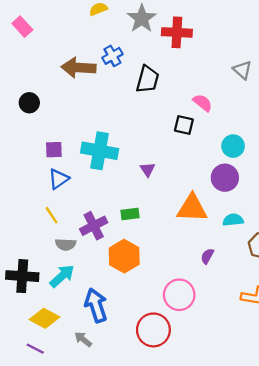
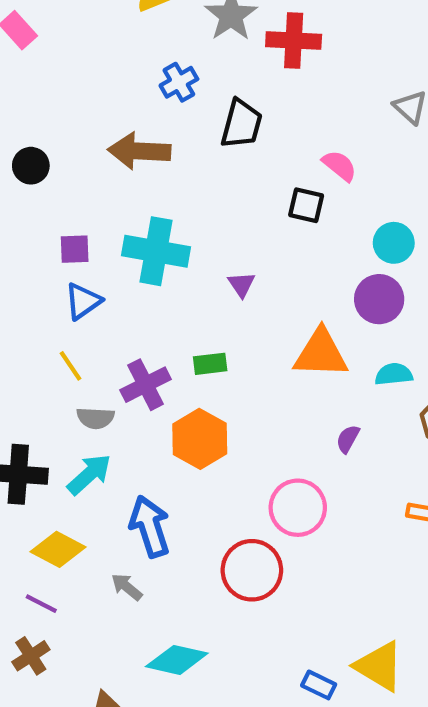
brown arrow: (78, 68) -> (139, 151), moved

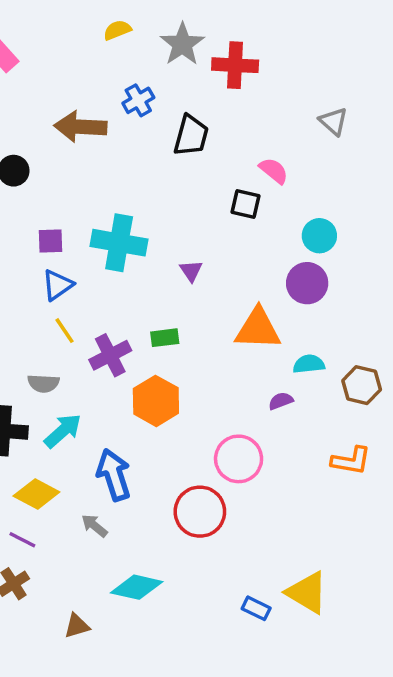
brown arrow: (139, 151) -> (80, 127), moved
yellow line: (70, 366) -> (65, 331), moved
cyan semicircle: (394, 374) -> (309, 364), moved
gray semicircle: (95, 418) -> (43, 383), moved
purple semicircle: (348, 439) -> (281, 401), turned 40

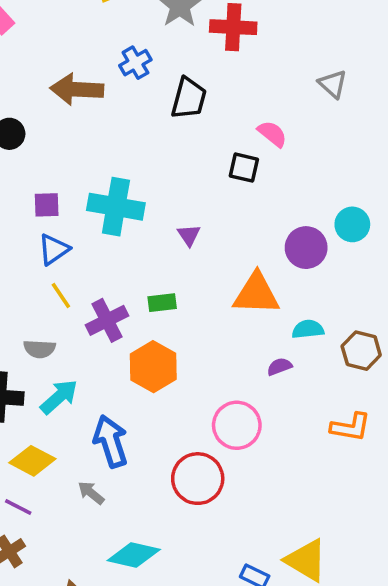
cyan circle: (319, 236) -> (352, 224), moved

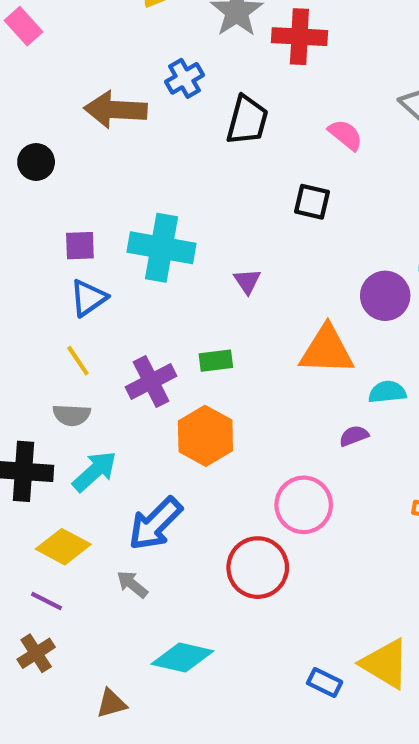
pink semicircle: (272, 134) -> (345, 135), moved
yellow line: (61, 296) -> (78, 361), moved
blue arrow: (111, 441) -> (155, 524), turned -117

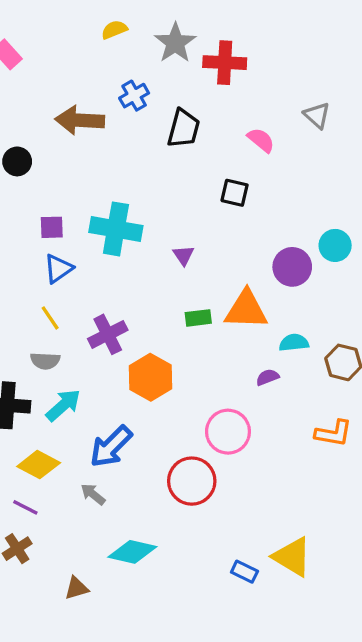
green rectangle: (216, 361) -> (198, 318), moved

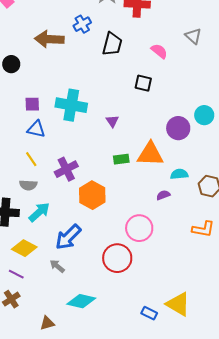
blue triangle: (58, 269) -> (36, 129), turned 48

